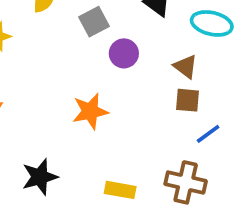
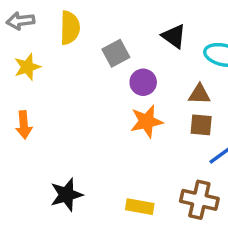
brown triangle: (186, 66) -> (199, 94), turned -35
orange star: (90, 111) -> (147, 121), moved

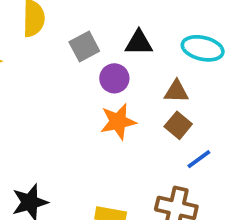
black triangle: (174, 36) -> (139, 43), moved, turned -36
brown square: (201, 125) -> (178, 125), turned 35

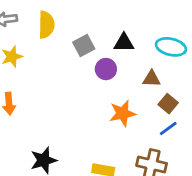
orange star: (118, 122) -> (123, 113), moved
brown square: (178, 125) -> (168, 104), moved

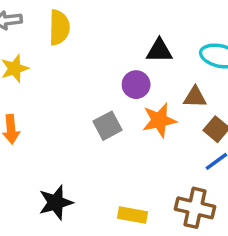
gray square: (84, 46) -> (107, 126), moved
orange star: (123, 113) -> (159, 120), moved

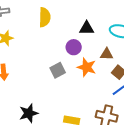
yellow semicircle: (59, 27) -> (45, 17), moved
orange star: (159, 120) -> (87, 67), turned 30

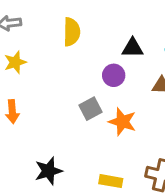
orange star: (87, 67) -> (122, 122), moved

